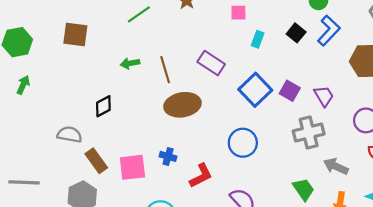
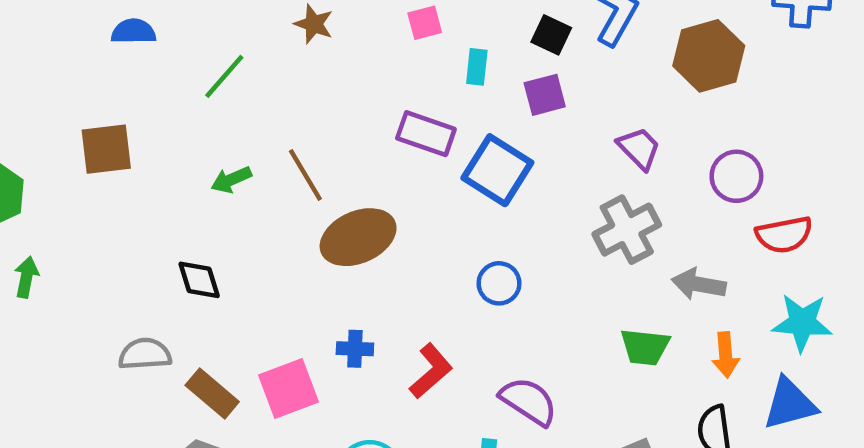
purple rectangle: (211, 63) -> (426, 134), moved
purple square: (290, 91) -> (545, 95), moved, turned -30
black diamond: (103, 106) -> (199, 280), turned -65
blue circle: (243, 143) -> (499, 283), size x0.7
green trapezoid: (303, 189) -> (645, 347), turned 145

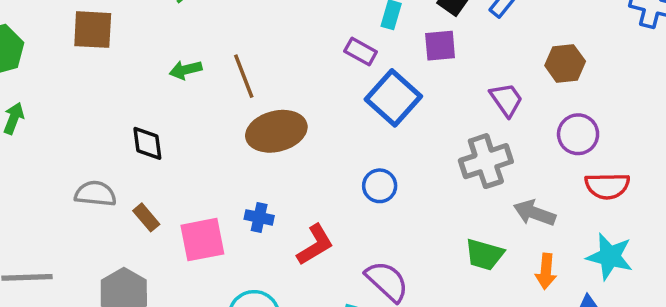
brown hexagon: (709, 56) -> (565, 63), moved, size x0.7
purple rectangle: (426, 134) -> (361, 51), moved, size x0.7
brown rectangle: (212, 394) -> (146, 217), moved, size x0.7

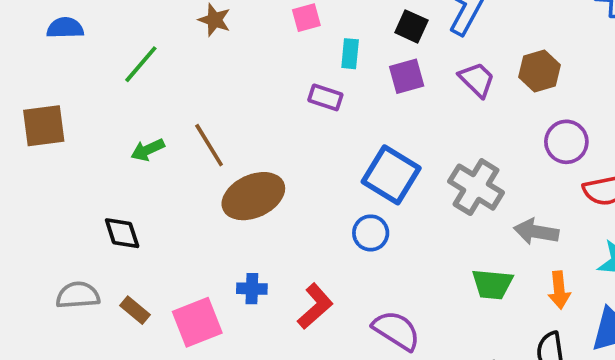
blue square: (393, 98) -> (391, 175), moved
purple trapezoid: (506, 100) -> (477, 80), moved
gray cross: (486, 161) -> (476, 187), turned -30

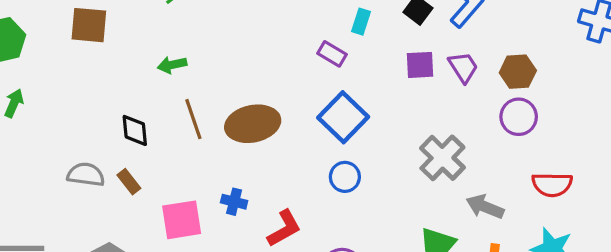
purple square: (407, 76) -> (420, 65), moved
purple circle: (566, 142) -> (519, 117), moved
brown line: (209, 145) -> (193, 119), moved
blue square: (391, 175) -> (343, 117), moved
brown rectangle: (135, 310) -> (129, 182), moved

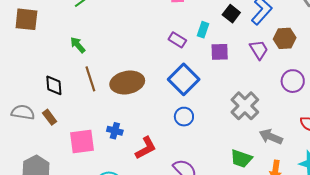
cyan rectangle: (361, 22) -> (203, 30), moved
green arrow: (172, 65) -> (78, 45), turned 60
purple square: (420, 65) -> (220, 52), moved
brown hexagon: (518, 72) -> (285, 38), moved

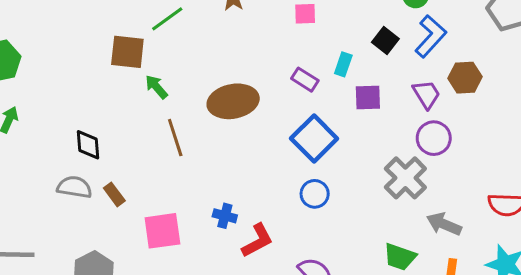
brown square: (26, 19) -> (127, 52), moved
purple circle: (293, 81) -> (434, 138), moved
brown ellipse: (127, 83) -> (233, 101), moved
black diamond: (54, 85) -> (88, 145), moved
blue cross: (115, 131) -> (225, 216), moved

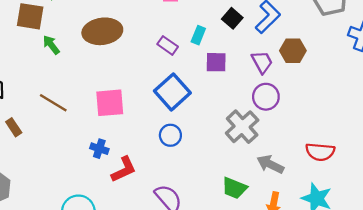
brown ellipse: (233, 101) -> (102, 31), moved
brown line: (175, 138) -> (53, 103), moved, turned -44
pink square: (162, 231) -> (110, 103), moved

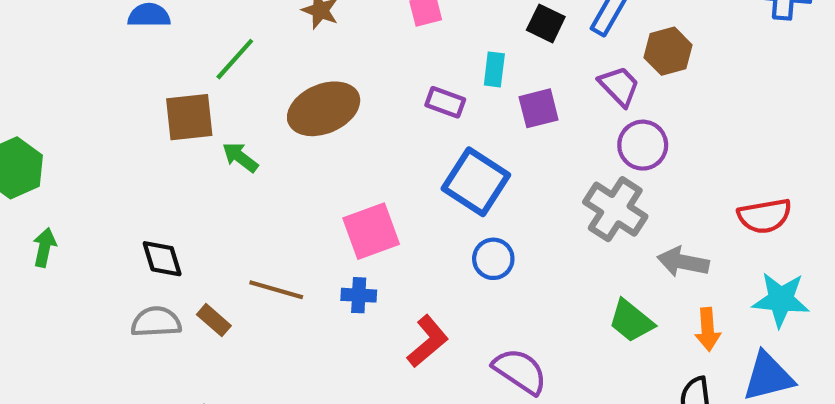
brown line: (53, 103) -> (276, 290), moved
blue cross: (99, 149) -> (359, 295), moved
green trapezoid: (234, 188) -> (631, 321), turned 32

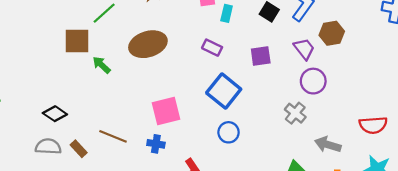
cyan rectangle: (494, 69) -> (227, 13), moved
gray cross: (615, 209) -> (295, 113), size x0.7
black diamond: (162, 259) -> (55, 114), turned -45

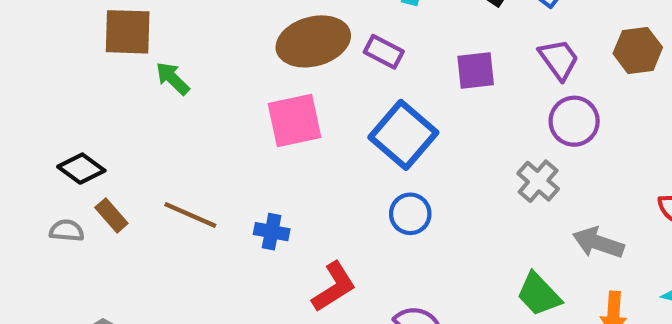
brown hexagon: (332, 33) -> (638, 50), moved
brown ellipse: (148, 44) -> (313, 41), moved
pink square: (166, 111) -> (294, 121), moved
gray semicircle: (48, 146) -> (67, 231), size x0.7
brown rectangle: (79, 149) -> (111, 215), moved

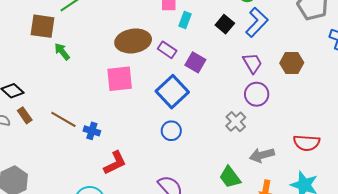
purple square: (476, 70) -> (195, 62), moved, turned 30
blue cross: (272, 232) -> (92, 131), moved
gray arrow: (598, 243) -> (262, 155), turned -40
red L-shape: (334, 287) -> (115, 163), moved

